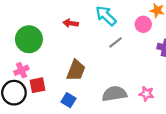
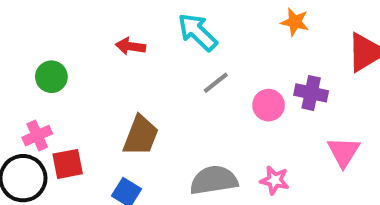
pink circle: (143, 24) -> (269, 105), moved
green circle: (29, 39) -> (51, 77), size x0.6

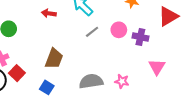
pink circle: (269, 105) -> (119, 30), moved
red square: (68, 164) -> (17, 73), turned -35

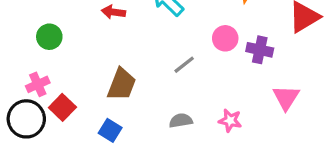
gray line: (92, 32) -> (184, 65), moved
gray semicircle: (91, 81) -> (181, 121), size x0.6

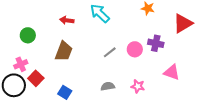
pink circle: (225, 38) -> (135, 49), moved
brown trapezoid: (122, 84) -> (64, 51), moved
pink triangle: (286, 98) -> (172, 72), turned -42

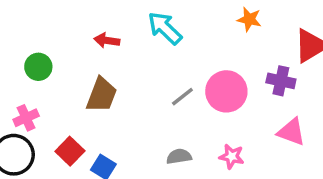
purple cross: (156, 43) -> (281, 81), moved
pink circle: (135, 49) -> (226, 91), size x1.5
red square: (36, 78) -> (70, 151), moved

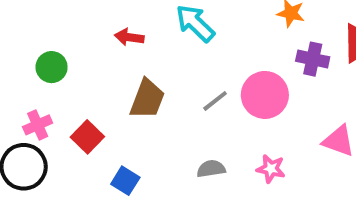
purple cross: (281, 81) -> (313, 59), moved
brown trapezoid: (102, 95) -> (147, 99), moved
red square: (70, 151) -> (87, 137), moved

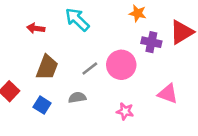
gray semicircle: (211, 169) -> (77, 97), moved
blue square: (125, 181) -> (42, 105), moved

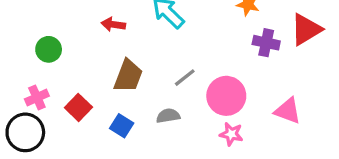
pink circle: (121, 65) -> (226, 96), moved

